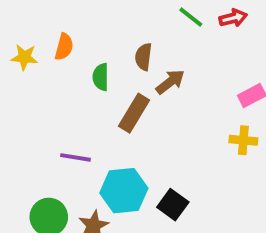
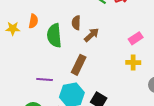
green semicircle: (101, 77) -> (54, 35), size x1.6
brown rectangle: (134, 113) -> (79, 65), moved

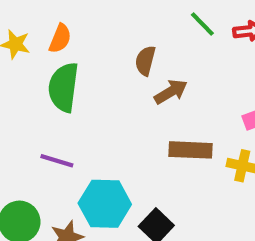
green semicircle: (54, 35) -> (63, 87), moved
brown rectangle: (79, 65) -> (190, 150), moved, turned 54

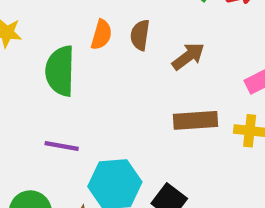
orange semicircle: (60, 39) -> (101, 35), moved
brown arrow: (171, 92) -> (188, 56), moved

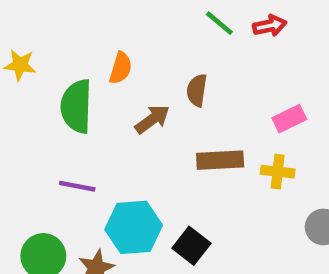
brown semicircle: (140, 35) -> (197, 90), moved
brown arrow: (188, 56) -> (152, 119), moved

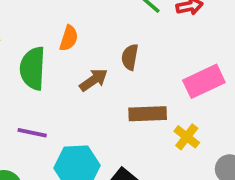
pink rectangle: (289, 119) -> (204, 81), size x1.5
yellow cross: (278, 172) -> (187, 137), moved, turned 30

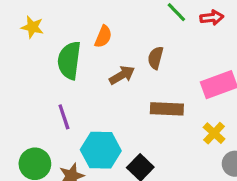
purple line: (32, 133) -> (64, 117), turned 55
yellow cross: (187, 137) -> (214, 133), moved

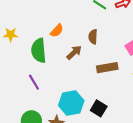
orange semicircle: (103, 37) -> (57, 31), turned 32
purple line: (64, 117) -> (34, 82), moved

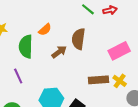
brown semicircle: (93, 37) -> (78, 39), size x1.5
brown rectangle: (107, 68) -> (99, 80), moved

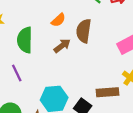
orange semicircle: (45, 30) -> (58, 20), moved
brown rectangle: (99, 80) -> (107, 92), moved

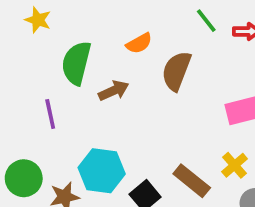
brown arrow: (62, 46) -> (114, 91), moved
brown rectangle: (107, 92) -> (192, 181), turned 30

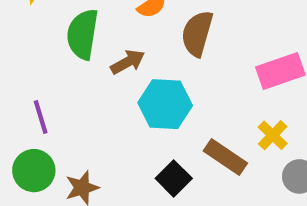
purple line: (50, 114) -> (41, 117), moved
cyan hexagon: (102, 171) -> (165, 104), moved

